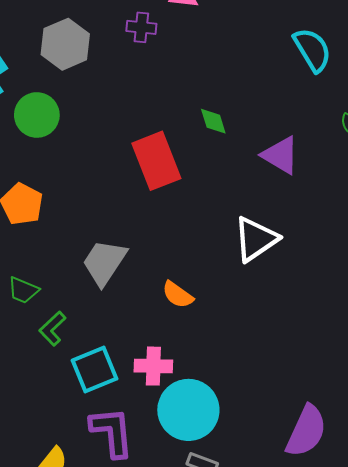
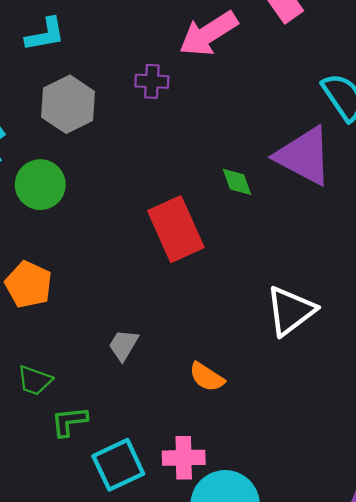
purple triangle: (281, 155) -> (304, 156), moved, size x1.4
gray trapezoid: (104, 262) -> (123, 345), size x0.6
green L-shape: (52, 328) -> (69, 421), turned 40

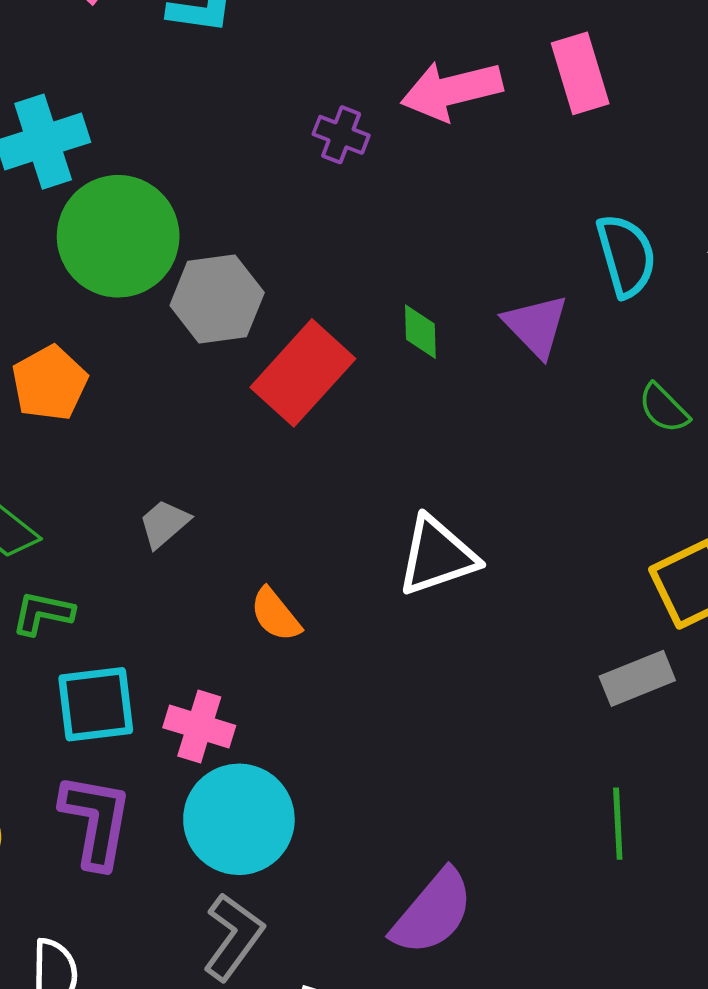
gray hexagon: (68, 104) -> (217, 299), moved
purple triangle: (304, 156) -> (536, 326), size x0.7
green circle: (40, 185) -> (118, 236), size x1.5
red rectangle: (176, 229) -> (303, 373), turned 48

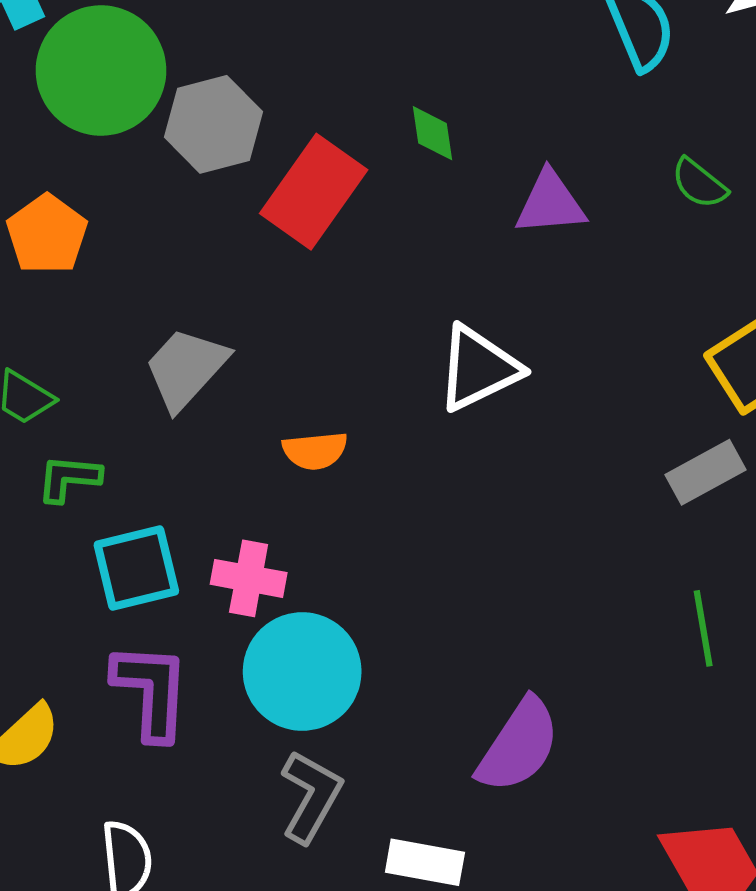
purple triangle: (536, 326) -> (550, 203), moved, turned -44
gray trapezoid: (164, 524) -> (186, 368), size x1.6
orange semicircle: (275, 615) -> (315, 451), turned -50

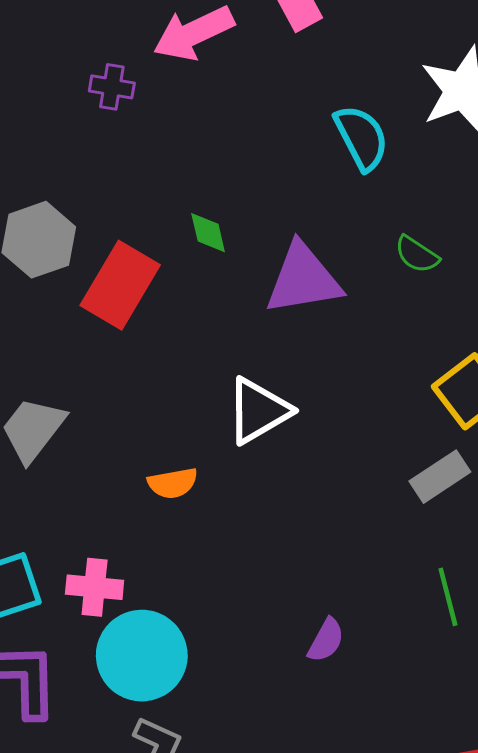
purple triangle: (550, 203) -> (303, 279), size x1.4
orange semicircle: (315, 451) -> (173, 483), moved
purple semicircle: (519, 745) -> (326, 640), moved, size x0.6

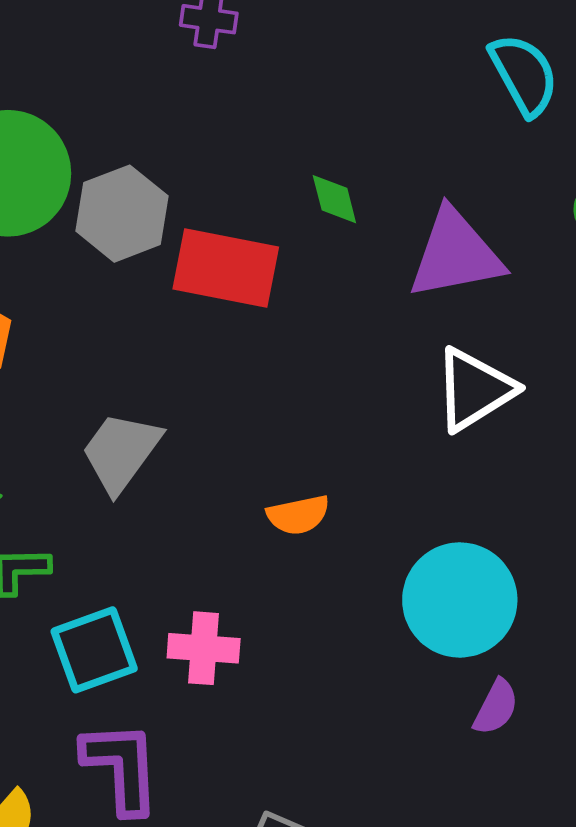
red rectangle: (120, 285) -> (226, 268), turned 72
white triangle: (258, 411) -> (474, 389), moved
cyan circle: (142, 656) -> (460, 600), moved

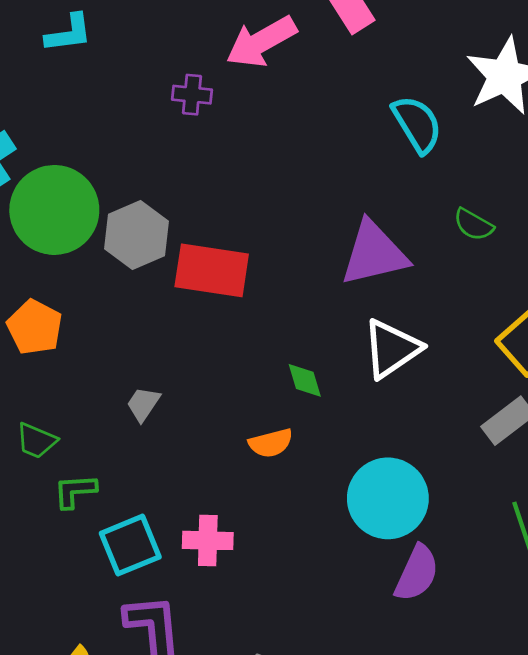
green diamond: (334, 199) -> (305, 380), moved
gray trapezoid: (121, 452) -> (143, 404), size x0.6
purple semicircle: (496, 707) -> (417, 573), size x1.4

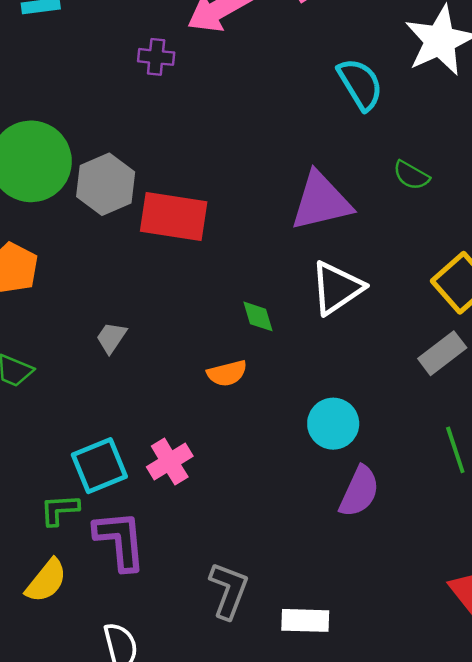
green L-shape: (75, 491) -> (60, 510), moved
cyan circle: (388, 498) -> (333, 424), size x0.7
pink cross: (208, 540) -> (170, 462), turned -33

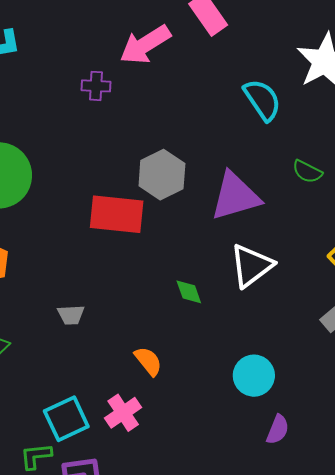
gray hexagon: (106, 184) -> (162, 175), moved
gray trapezoid: (111, 338) -> (71, 315), turned -124
orange semicircle: (227, 373) -> (148, 361), moved, turned -112
purple semicircle: (359, 492) -> (278, 430), size x0.7

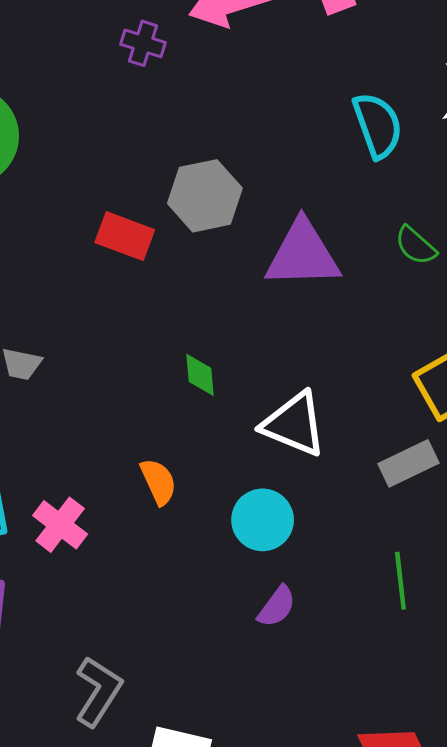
red rectangle: (117, 214) -> (125, 236), size x0.7
white triangle: (251, 266) -> (294, 424), moved, turned 45
orange semicircle: (148, 361) -> (158, 482), moved
pink cross: (123, 413) -> (60, 525), turned -33

